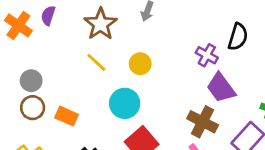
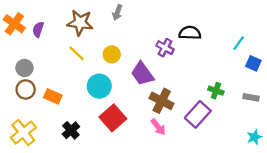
purple semicircle: (48, 16) -> (38, 29), moved
brown star: (101, 24) -> (80, 23), turned -30
black semicircle: (238, 37) -> (190, 33), turned -105
purple trapezoid: (221, 88) -> (142, 74), moved

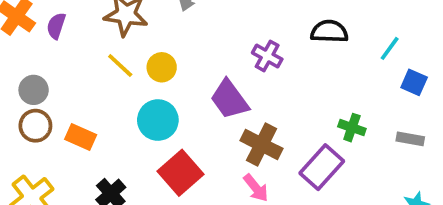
black semicircle: (190, 33) -> (329, 31), moved
yellow circle: (112, 54) -> (162, 67), moved

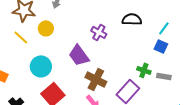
yellow circle: (162, 67) -> (46, 28), moved
blue square: (414, 82) -> (161, 46), moved
gray rectangle: (410, 139) -> (164, 76), moved

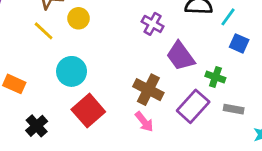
cyan line: (164, 28) -> (228, 17), moved
purple trapezoid: (79, 55) -> (180, 56), moved
gray rectangle: (164, 76) -> (234, 109), moved

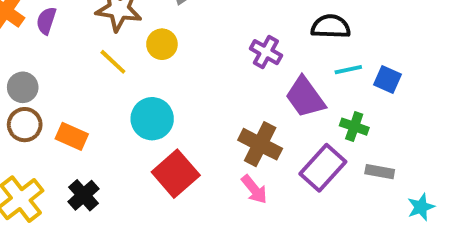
cyan line: (228, 17) -> (348, 70), moved, turned 42
black cross: (37, 126) -> (83, 195), moved

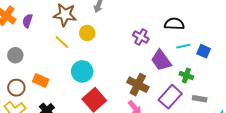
brown circle: (25, 125) -> (16, 88), moved

